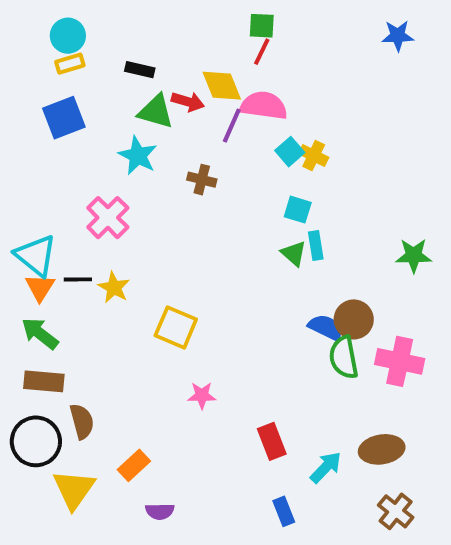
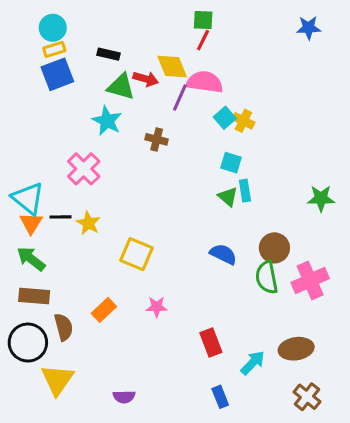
blue square: (64, 118) -> (57, 74), moved
blue semicircle: (326, 327) -> (223, 254), moved
pink cross: (400, 361) -> (310, 280), turned -36
orange rectangle: (134, 465) -> (104, 310), moved

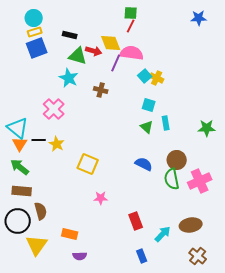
cyan rectangle: (245, 191) -> (166, 123), moved
orange rectangle: (104, 310) -> (70, 234), moved, turned 56

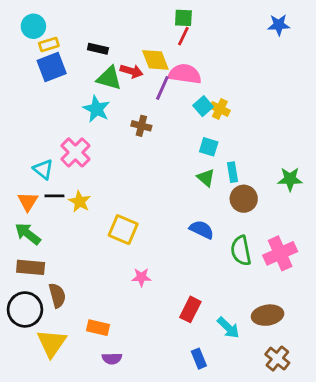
cyan circle: (34, 18) -> (33, 26), moved
cyan triangle: (18, 128) -> (43, 169), moved, size x0.7
brown circle: (177, 160) -> (244, 199), moved
red rectangle: (136, 221) -> (190, 309), turned 48
cyan arrow: (163, 234) -> (228, 328), turned 90

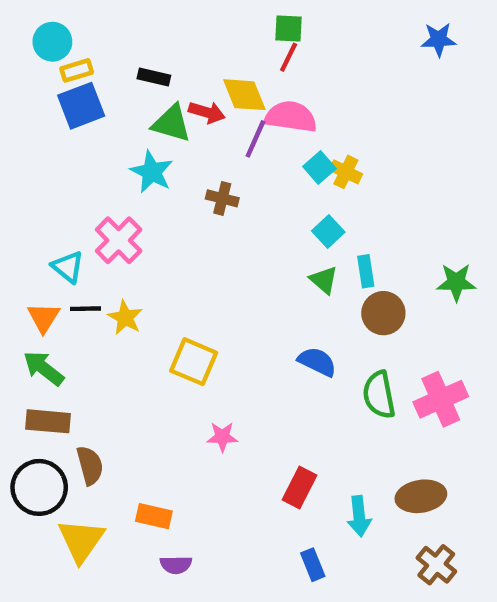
cyan square: (209, 147) -> (328, 231), turned 30
cyan arrow: (228, 328) -> (359, 516), turned 40

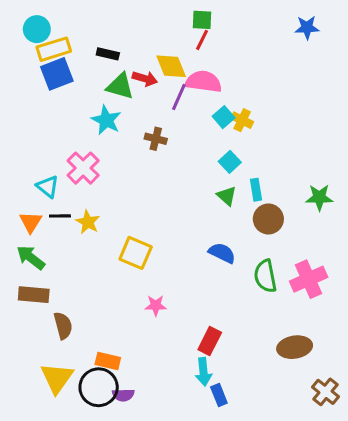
yellow rectangle: (77, 70) -> (54, 49), size x1.5
black circle: (39, 487) -> (99, 387), moved
cyan arrow: (359, 516) -> (204, 372), moved
brown cross: (436, 565) -> (325, 392), moved

